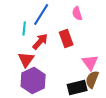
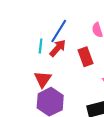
red arrow: (40, 41) -> (58, 48), moved

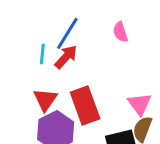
red rectangle: (86, 57) -> (85, 106), moved, size x1.4

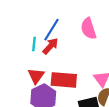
pink semicircle: (120, 32) -> (88, 29), size x1.5
red rectangle: (85, 106) -> (64, 80), turned -65

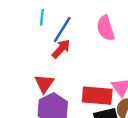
cyan line: (34, 44) -> (42, 17), moved
red rectangle: (64, 80) -> (97, 96), moved

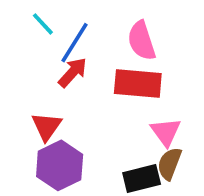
cyan line: (42, 17) -> (43, 24), turned -49
red rectangle: (97, 96) -> (138, 84), moved

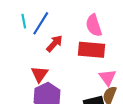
cyan line: (43, 24) -> (24, 21), moved, turned 32
blue line: (74, 43) -> (41, 23), moved

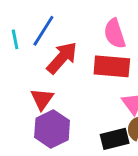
cyan line: (24, 21) -> (15, 39), moved
red arrow: (54, 43) -> (62, 58), size x1.4

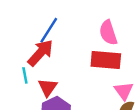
cyan line: (15, 39) -> (25, 75), moved
red arrow: (62, 58) -> (40, 53), moved

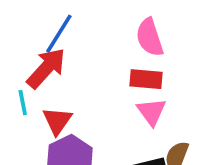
red rectangle: (106, 60) -> (146, 79), size x0.7
pink triangle: (124, 91) -> (151, 112), moved

